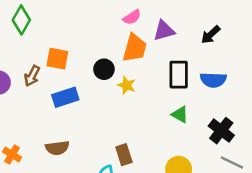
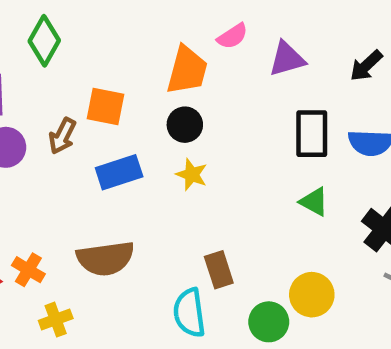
orange trapezoid: (135, 48) -> (187, 70), moved
yellow star: (127, 85) -> (192, 174), moved
brown semicircle: (57, 148) -> (106, 258), size x1.4

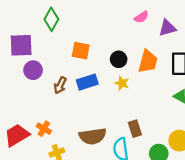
orange trapezoid: (187, 70) -> (148, 61), moved
brown arrow: (62, 136) -> (60, 85), moved
brown semicircle: (106, 258) -> (93, 136), moved

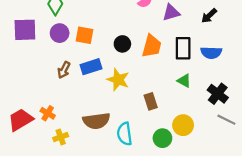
purple circle: (33, 70) -> (60, 33), moved
yellow star: (122, 83) -> (118, 80), moved, size x1.5
brown rectangle: (135, 129) -> (151, 101), moved

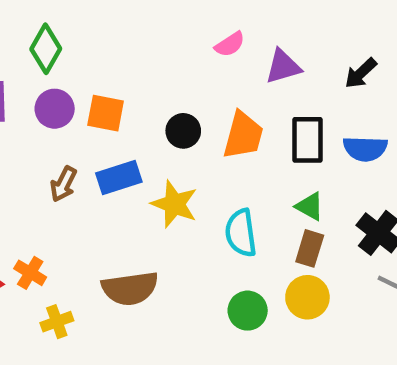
brown rectangle: (151, 101) -> (310, 248), moved, turned 35
cyan semicircle: (125, 134) -> (241, 233), moved
green circle: (162, 138) -> (248, 311), moved

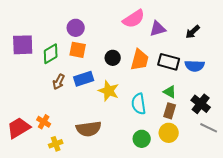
pink semicircle: (230, 44) -> (134, 19), size x1.6
green diamond: (46, 49) -> (51, 54), moved, turned 30
purple circle: (55, 109) -> (76, 28), moved
black rectangle: (307, 140) -> (169, 62), turned -75

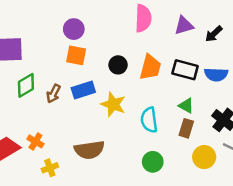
pink semicircle: (134, 19) -> (143, 18), turned -55
purple triangle: (158, 29) -> (184, 25), moved
green diamond: (51, 54) -> (26, 85), moved
yellow circle: (169, 133) -> (204, 157), moved

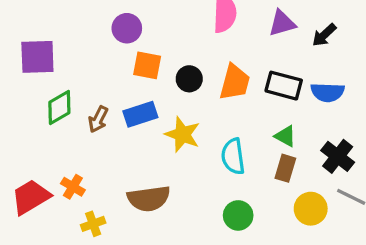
orange square: (76, 55) -> (147, 65), moved

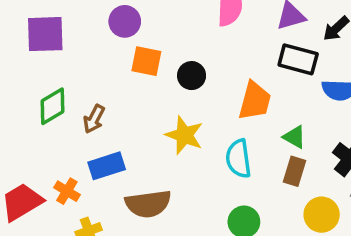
purple square: (37, 57) -> (45, 34), moved
orange trapezoid: (235, 82) -> (255, 101), moved
black rectangle: (284, 86) -> (298, 59), moved
blue rectangle: (140, 114) -> (107, 166), moved

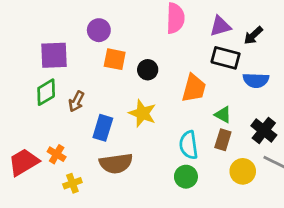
purple square: (45, 34) -> (54, 55), moved
cyan semicircle: (238, 159) -> (189, 145), moved
blue rectangle: (107, 166) -> (103, 128), moved, turned -55

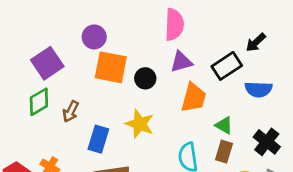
purple triangle: (220, 26) -> (181, 62), moved
purple square: (54, 55) -> (47, 63), turned -32
black rectangle: (226, 58) -> (227, 66), turned -48
orange square: (115, 59) -> (111, 67), size x1.4

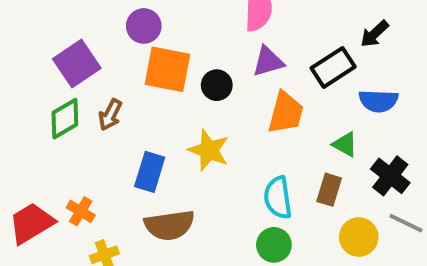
brown arrow: (71, 111) -> (110, 115), moved
green triangle: (224, 125) -> (345, 144), moved

